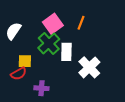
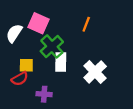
pink square: (53, 24) -> (39, 23), moved, turned -30
white rectangle: (66, 52) -> (61, 62), moved

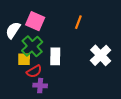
green cross: (52, 46) -> (32, 46), moved
white cross: (95, 72) -> (101, 55), moved
red semicircle: (20, 79) -> (34, 71), moved

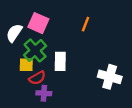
white cross: (101, 55) -> (110, 77), moved, turned -30

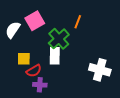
pink square: (38, 23) -> (35, 21), turned 36
green cross: (35, 50) -> (59, 39), moved

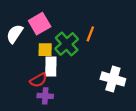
orange line: (78, 22) -> (90, 34), moved
white rectangle: (55, 56) -> (51, 67), moved
yellow square: (24, 59) -> (45, 50), moved

